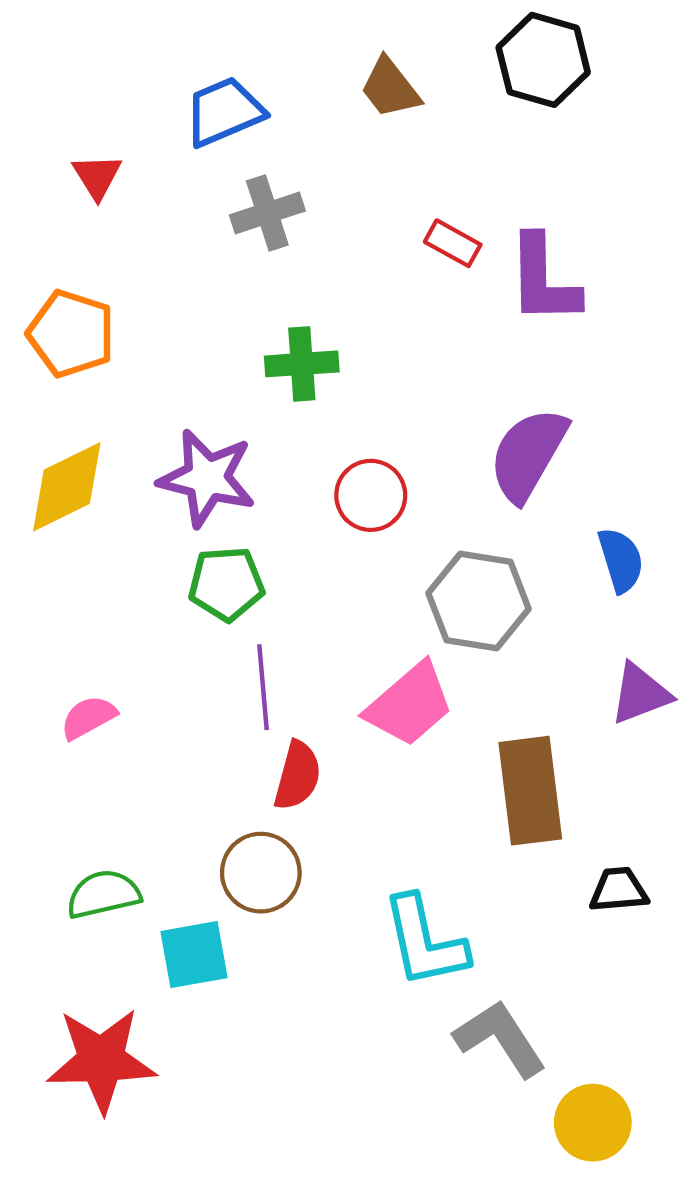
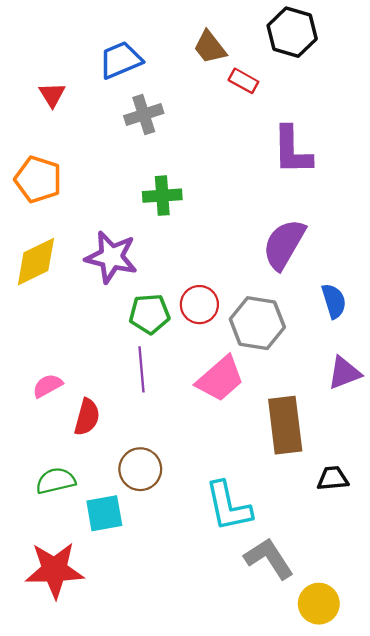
red rectangle: (453, 243) -> (243, 81), moved
red circle: (371, 495) -> (199, 305), moved
green pentagon: (226, 584) -> (150, 314), moved
red semicircle: (297, 776) -> (87, 417), moved

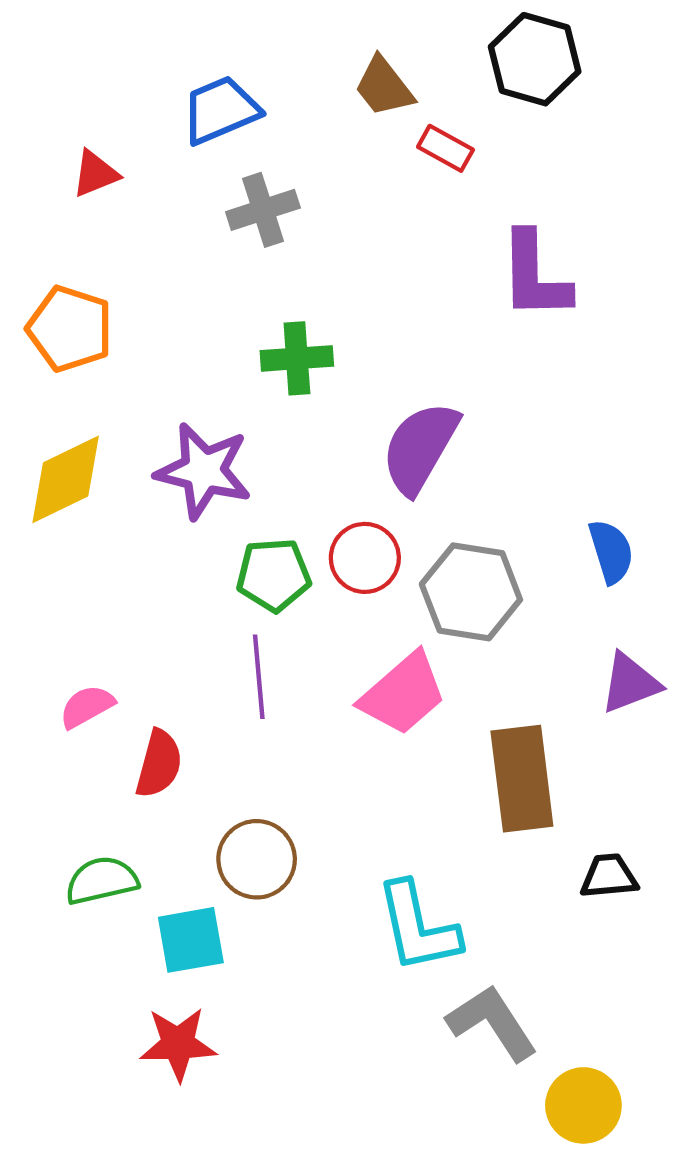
red triangle: (52, 95) -> (95, 174), turned 40
purple semicircle: (284, 244) -> (420, 448), moved
red star: (54, 570) -> (178, 1044), moved, size x0.7

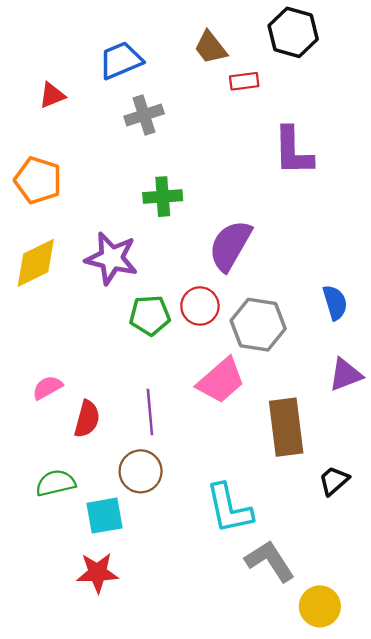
red rectangle: (445, 148) -> (244, 81), turned -36
purple line: (259, 677) -> (150, 412), moved
black trapezoid: (609, 876) -> (334, 481), turned -36

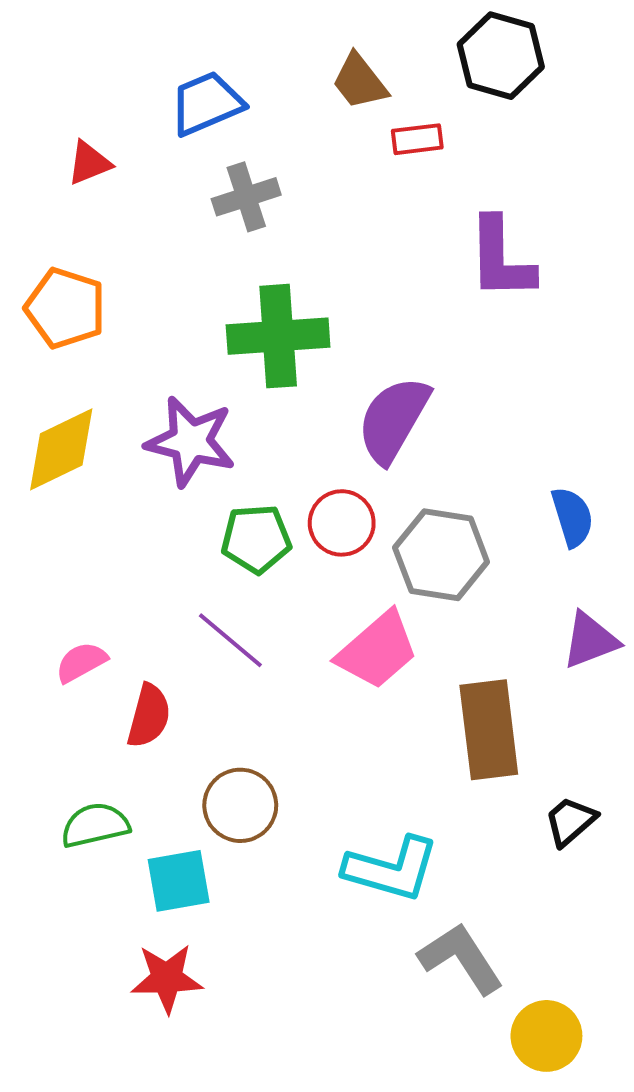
green cross: (163, 197) -> (278, 336), size x1.5
purple line: (150, 412) -> (230, 640), moved, turned -45
cyan L-shape: (229, 509) -> (391, 869), turned -62

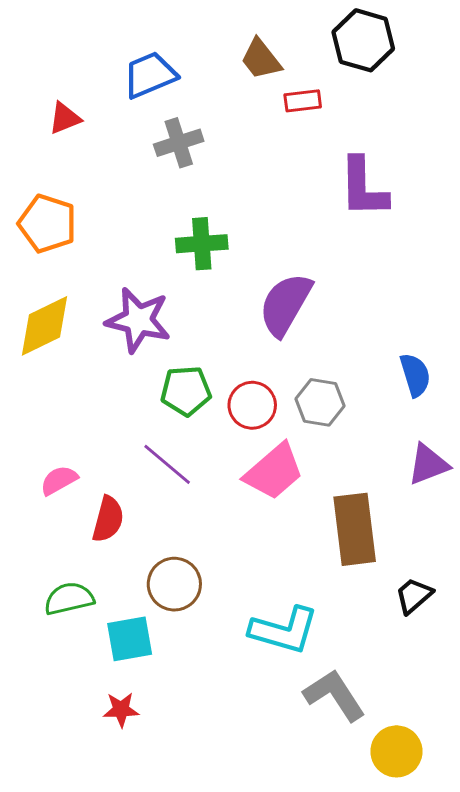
green cross: (278, 336) -> (202, 244), size x0.7
red circle: (342, 523) -> (252, 405), moved
gray hexagon: (441, 555) -> (320, 402), size x0.7
red star: (167, 978) -> (121, 710), size x0.7

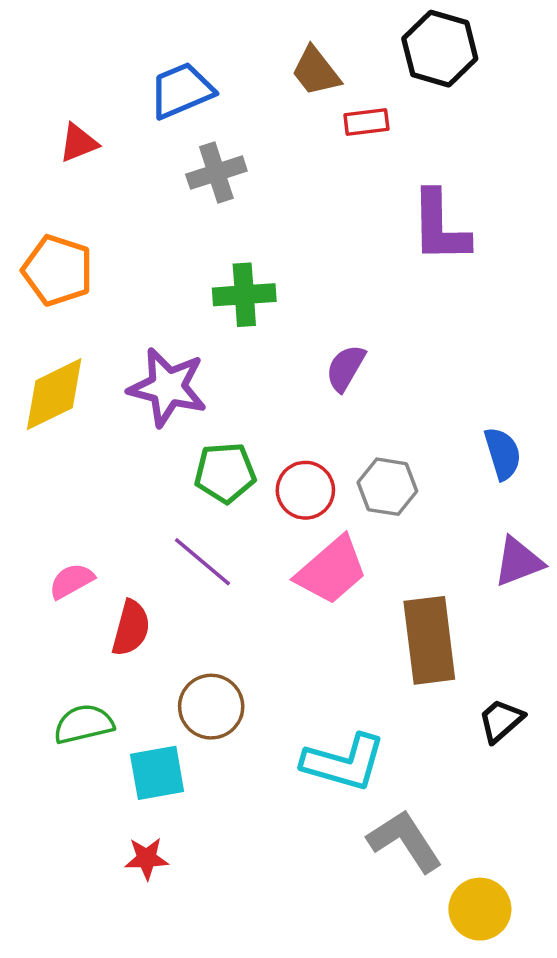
purple semicircle: (285, 304) -> (346, 368), size x0.6

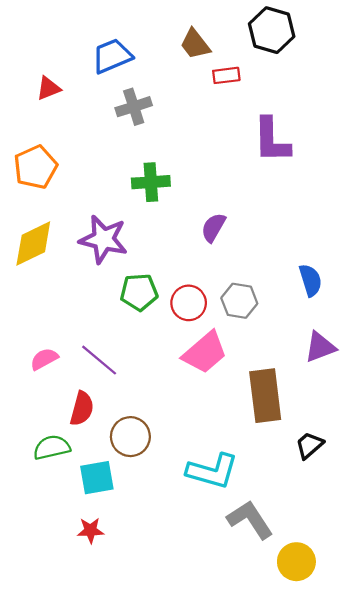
orange pentagon: (58, 270) -> (36, 167), turned 30
purple line: (202, 562) -> (99, 360), moved
red semicircle: (131, 628) -> (82, 409), moved

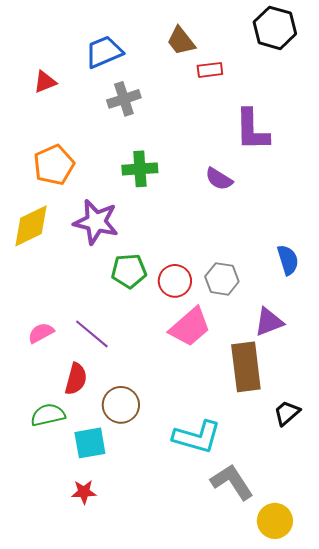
black hexagon: (272, 30) -> (275, 28), moved
orange pentagon: (36, 167) -> (54, 165), moved
purple semicircle: (213, 227) -> (219, 179), moved, turned -88
purple triangle: (320, 347) -> (269, 322), moved

